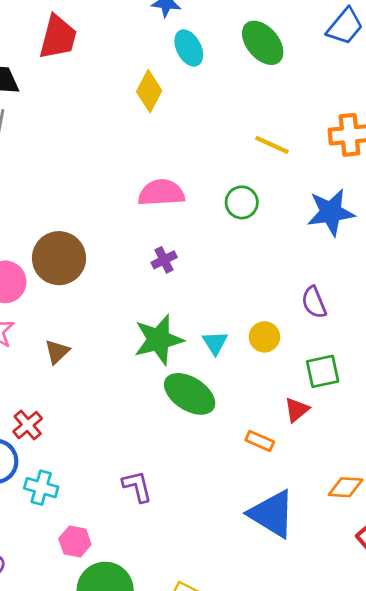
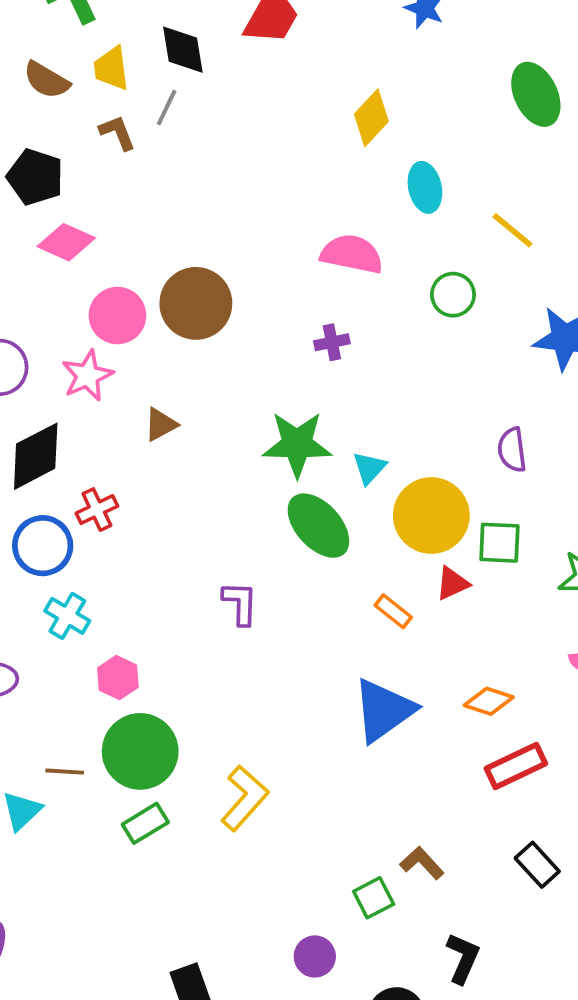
cyan ellipse: (189, 48) -> (425, 187), moved
yellow circle: (264, 337) -> (431, 516), moved, size x1.8
purple L-shape: (137, 486) -> (240, 603), moved
cyan cross: (41, 488) -> (67, 616), moved
blue triangle: (272, 514) -> (384, 710), turned 38

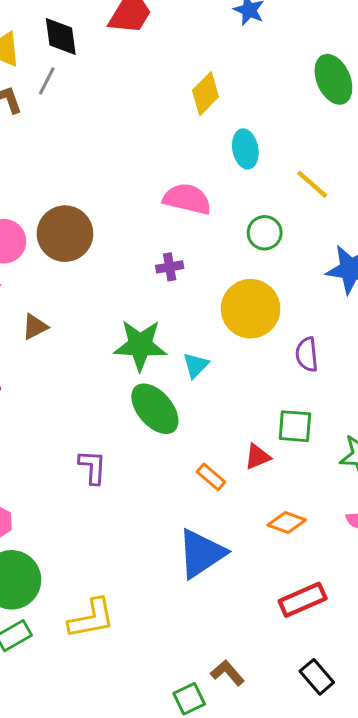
yellow circle: (431, 516) -> (251, 309), moved
orange diamond: (489, 701) -> (287, 522), moved
yellow L-shape: (245, 798) -> (91, 618), turned 36

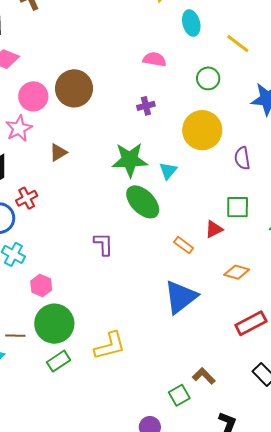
pink semicircle: (187, 199) -> (154, 59), size x0.7

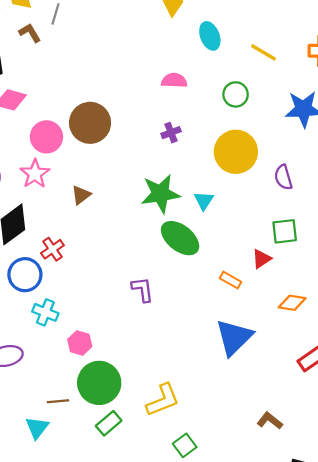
green square: (179, 395) -> (185, 445), moved

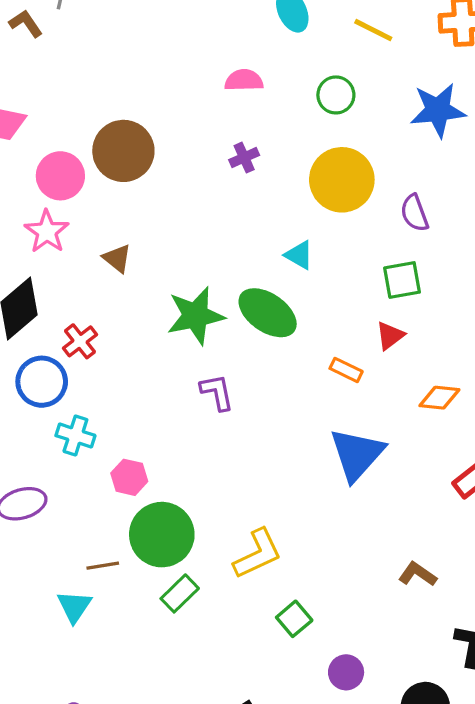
green star: (160, 194) -> (196, 316), moved
brown triangle: (81, 195) -> (117, 258), turned -40
cyan triangle: (204, 201) -> (299, 255), turned -30
green square: (285, 231) -> (402, 280), moved

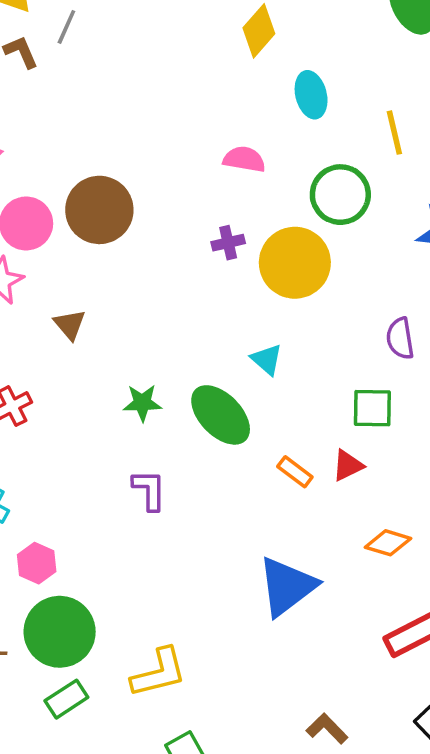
yellow line: (373, 30) -> (394, 133), turned 39
green circle: (336, 95) -> (340, 195), size x1.4
yellow circle: (342, 180) -> (295, 263), moved
green star: (196, 316) -> (142, 403), size x0.6
orange rectangle: (346, 370) -> (295, 472), moved

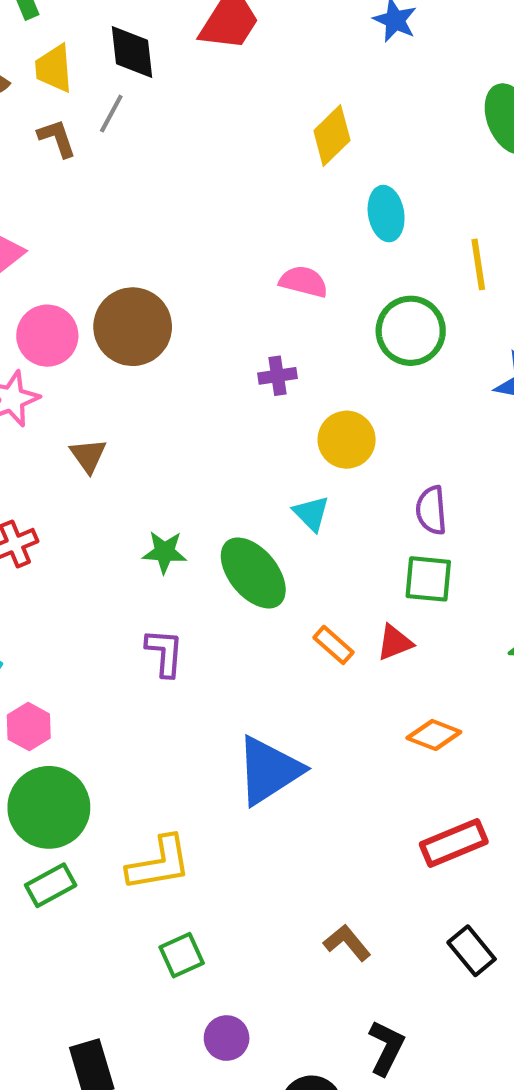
yellow circle: (295, 263) -> (347, 440), moved, size x0.7
purple semicircle: (400, 338) -> (431, 510), moved
blue triangle: (287, 586) -> (269, 770), moved

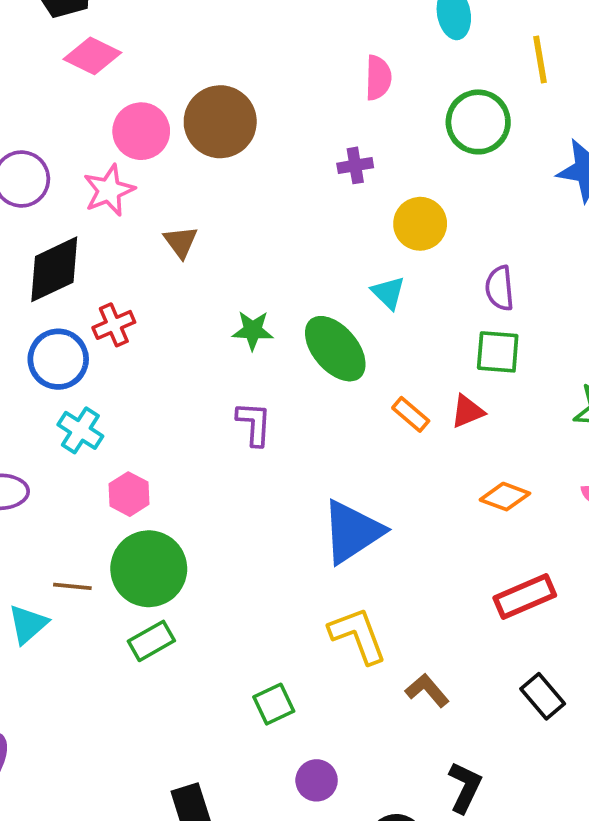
pink semicircle: (304, 282) -> (378, 78), turned 78
yellow L-shape: (159, 863) -> (358, 635), moved, turned -100

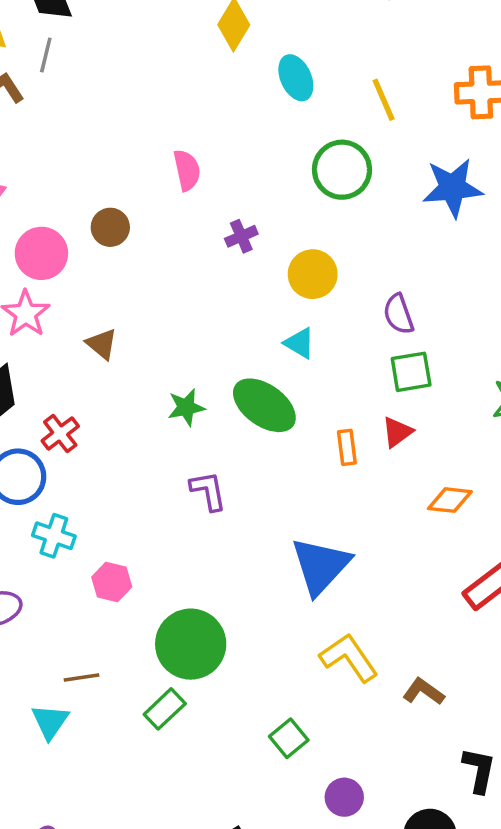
pink semicircle: (378, 78) -> (187, 170), moved
brown circle: (220, 122) -> (110, 227), size x0.6
orange rectangle: (411, 414) -> (347, 447), turned 56
green circle: (149, 569) -> (191, 644), moved

